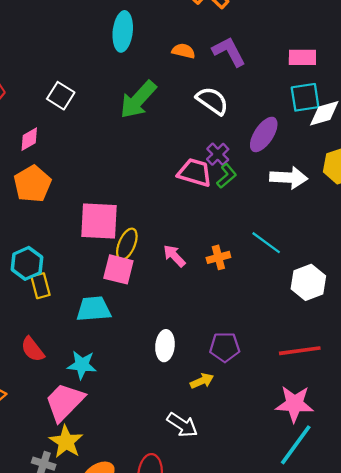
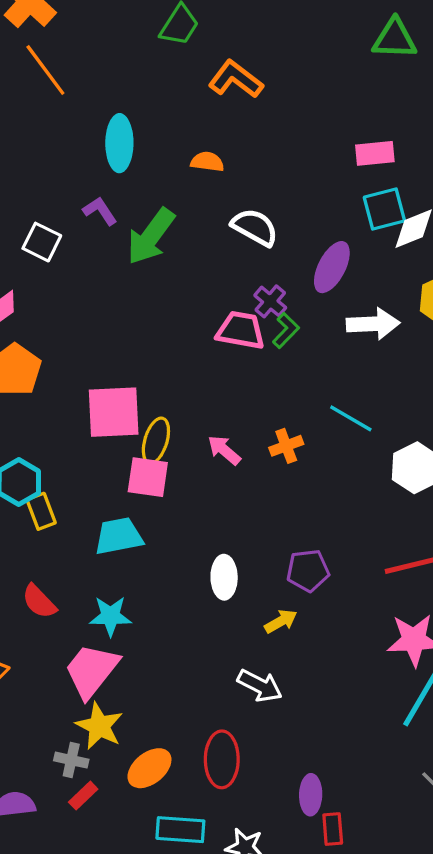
purple L-shape: (229, 52) -> (100, 211), moved, size x0.7

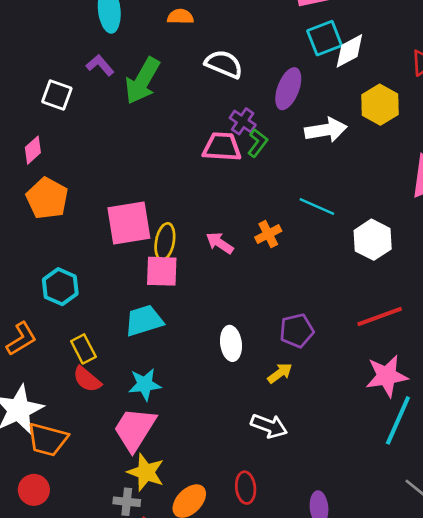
yellow rectangle: (41, 511) -> (83, 349), moved
red ellipse: (222, 759) -> (246, 488), size x0.7

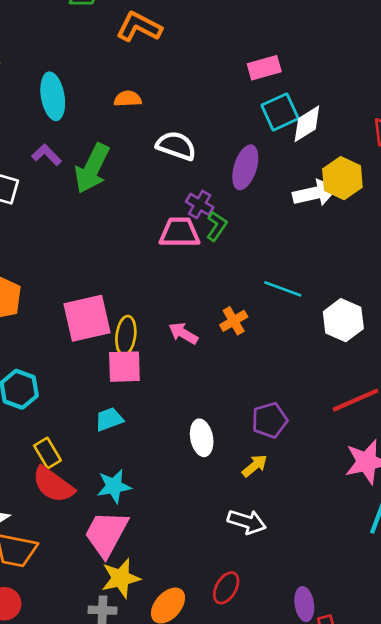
white arrow: (326, 130) -> (315, 193), moved
cyan trapezoid: (144, 320) -> (109, 419), size x0.7
red semicircle: (87, 379) -> (53, 485), size x1.4
yellow star: (146, 472) -> (121, 578), turned -30
red ellipse: (246, 488) -> (226, 588), turned 40

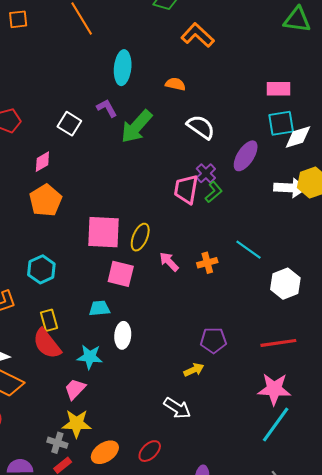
pink trapezoid: (179, 233) -> (186, 189), turned -96
yellow ellipse: (126, 335) -> (140, 237), moved
white ellipse: (202, 438) -> (123, 335), moved
pink trapezoid: (106, 534) -> (75, 389), size x0.6

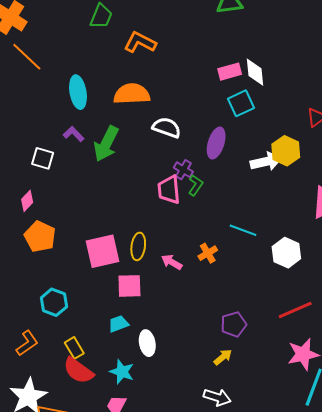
orange semicircle: (175, 84) -> (132, 94), size x1.8
white diamond: (298, 137) -> (255, 72), moved, turned -64
cyan star: (90, 357) -> (122, 372), turned 30

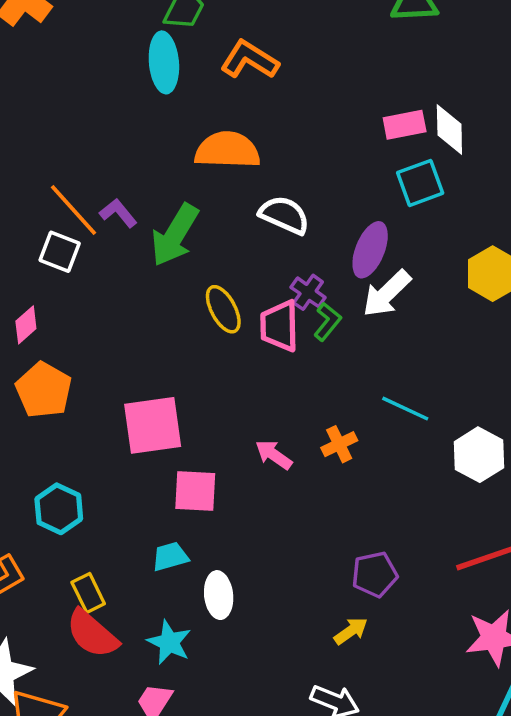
orange line: (27, 57) -> (73, 210), moved
cyan ellipse: (78, 92) -> (164, 62), moved
white arrow: (266, 162) -> (387, 294), moved, turned 144
yellow ellipse: (138, 246) -> (223, 309), moved, turned -40

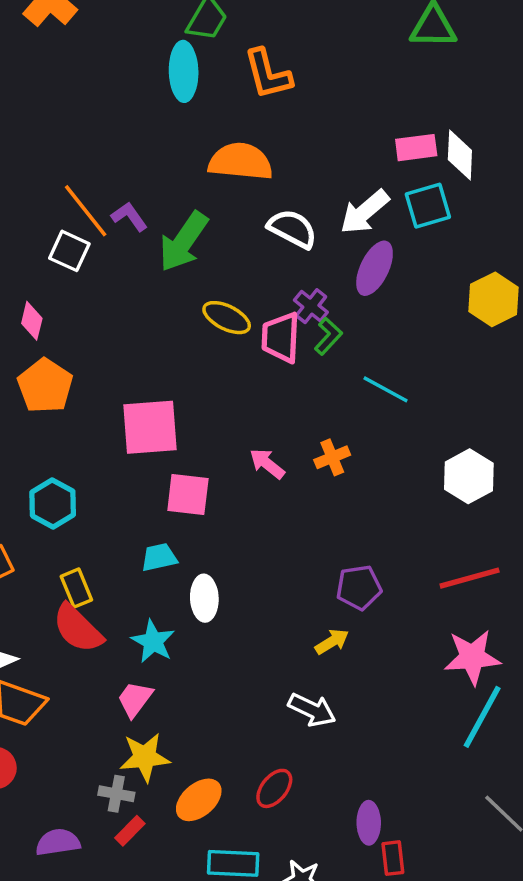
orange L-shape: (249, 60) -> (268, 74), turned -140
white arrow: (387, 294) -> (365, 212), moved
yellow ellipse: (223, 309) -> (227, 318), turned -39
pink diamond: (26, 325) -> (32, 321), turned -39
cyan line: (405, 409) -> (386, 389), moved

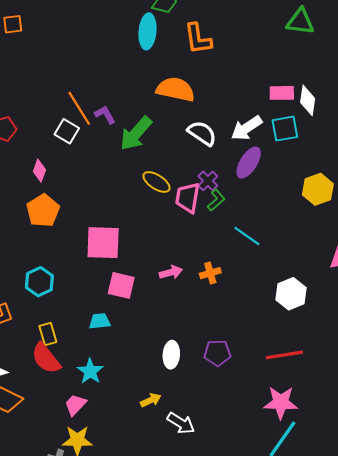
pink arrow: (267, 464) -> (171, 272), turned 120
white ellipse: (204, 598) -> (171, 355), moved
yellow arrow: (332, 642) -> (151, 400), moved

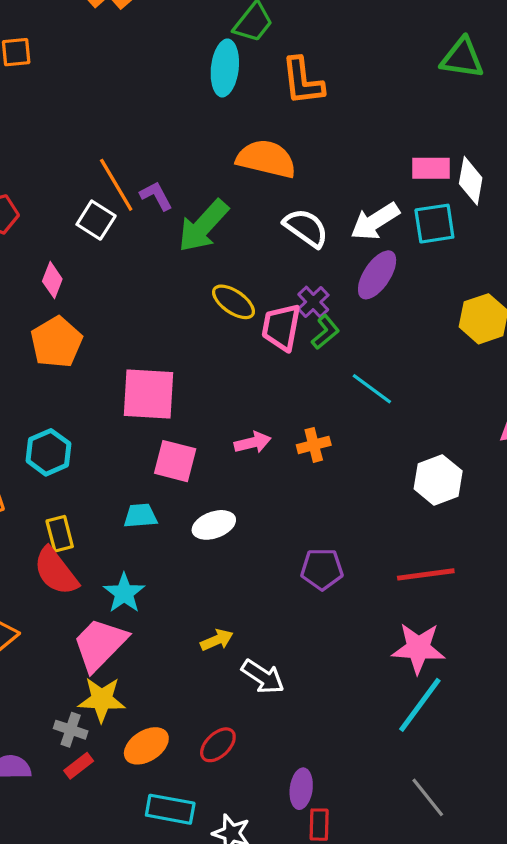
white ellipse: (171, 355) -> (214, 525), moved, turned 65
pink trapezoid: (75, 405) -> (100, 644), size x1.6

